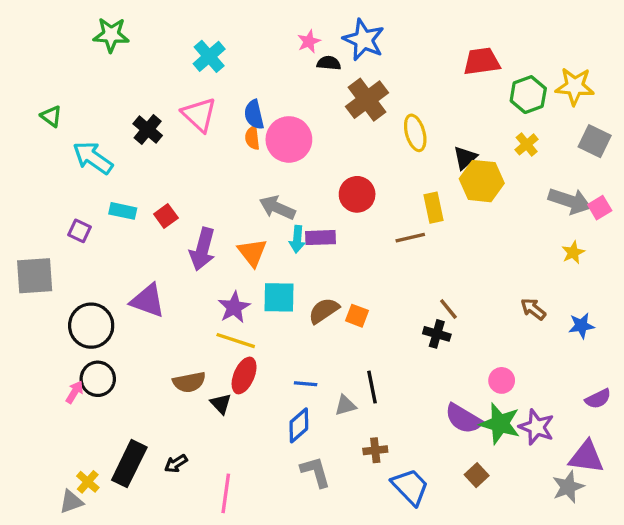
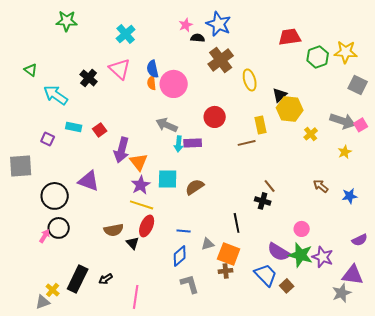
yellow cross: (527, 144) -> (311, 134), moved
orange triangle: (252, 252) -> (139, 162), moved
orange square: (357, 316) -> (229, 254), moved, size x1.6
black line: (372, 387) -> (237, 223), moved
blue trapezoid: (410, 487) -> (266, 275), moved

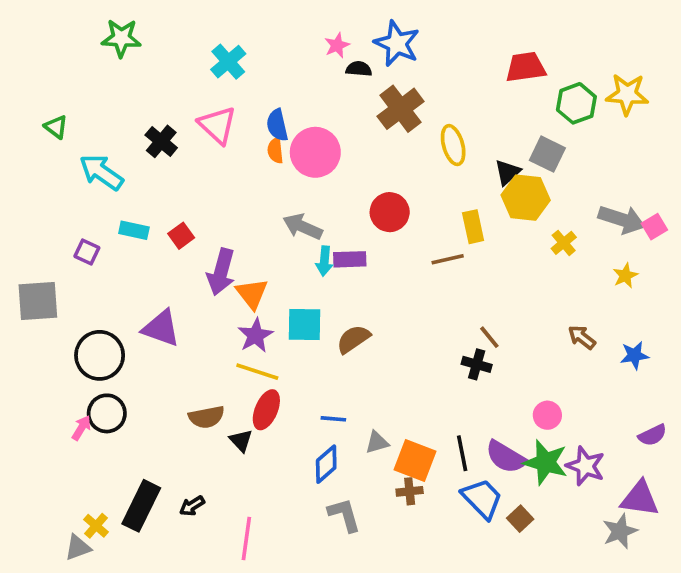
gray square: (358, 85) -> (547, 154), moved
black line: (237, 223) -> (462, 453), moved

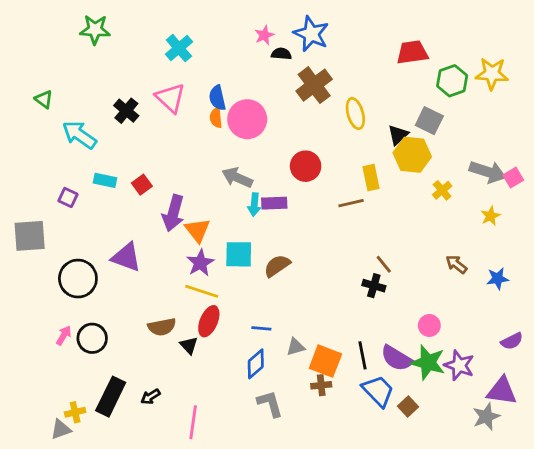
black circle: (107, 413) -> (92, 338), moved
yellow cross: (96, 526) -> (75, 412), turned 36

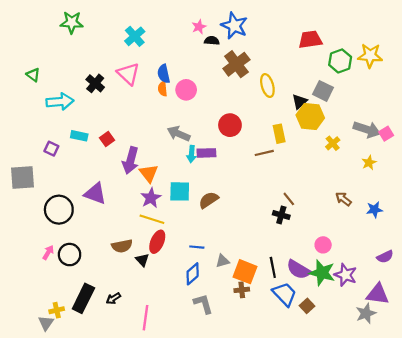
pink circle: (247, 119) -> (186, 90), size x0.7
cyan arrow: (79, 135) -> (60, 102), turned 140
gray triangle: (61, 429) -> (46, 323), turned -35

